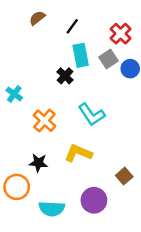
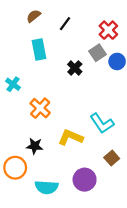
cyan rectangle: (81, 55) -> (39, 50), moved
black cross: (65, 76) -> (75, 68), moved
cyan L-shape: (92, 115) -> (102, 123), moved

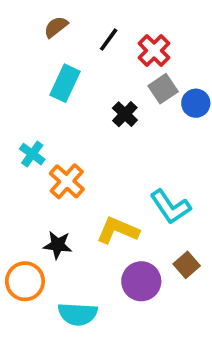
red cross: (108, 30) -> (154, 51), moved
cyan rectangle: (39, 50) -> (65, 83), turned 36
cyan cross: (13, 84) -> (32, 154), moved
purple circle: (85, 180) -> (141, 281), moved

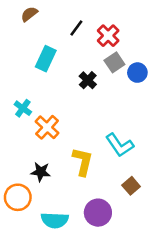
brown semicircle: (56, 27) -> (29, 14), moved
yellow L-shape: (118, 230) -> (83, 162), turned 80
purple circle: (141, 281) -> (98, 213), moved

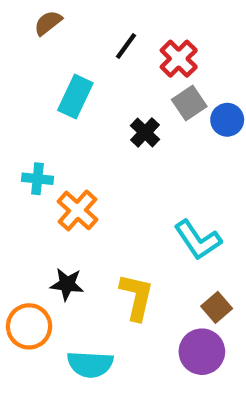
cyan cross: (23, 108) -> (37, 179), turned -30
yellow L-shape: (83, 162) -> (137, 297), moved
purple circle: (98, 213) -> (202, 352), moved

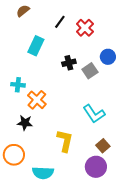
gray square: (189, 103) -> (90, 71), moved
black cross: (145, 132) -> (69, 63), turned 32
black star: (67, 284) -> (25, 123), moved

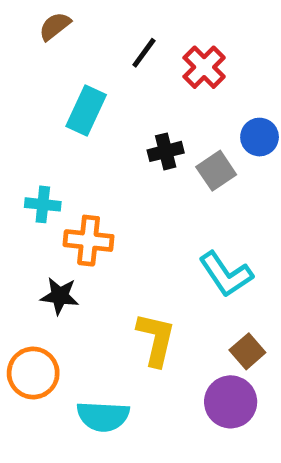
orange cross: (37, 100) -> (89, 241), turned -36

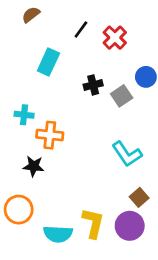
yellow L-shape: (156, 339) -> (93, 223), moved

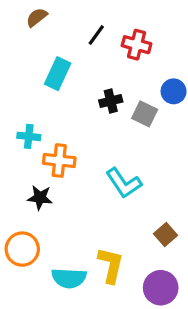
red cross: (115, 38) -> (137, 45), turned -30
gray square: (122, 96) -> (145, 114), turned -30
cyan L-shape: (127, 154) -> (124, 183), moved
purple circle: (130, 226) -> (161, 288), moved

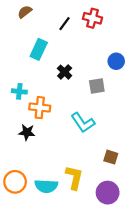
red cross: (137, 45) -> (93, 18), moved
black cross: (111, 101) -> (65, 72), moved, turned -32
gray square: (145, 114) -> (97, 86), moved, turned -35
brown square: (165, 235) -> (111, 157), turned -32
orange circle: (22, 249) -> (15, 182), moved

